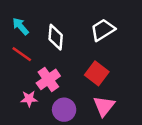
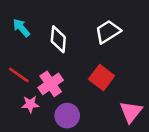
red line: (22, 54) -> (19, 75), moved
pink triangle: (104, 106) -> (131, 112), moved

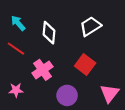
red line: (19, 75) -> (16, 49), moved
pink star: (30, 104) -> (16, 90), moved
purple circle: (67, 116) -> (67, 95), moved

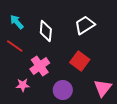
pink star: (16, 90) -> (23, 85), moved

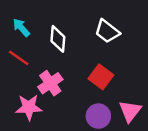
white trapezoid: (85, 25) -> (107, 31), turned -110
pink star: (23, 85) -> (29, 107), size x1.5
purple circle: (63, 90) -> (98, 116), moved

